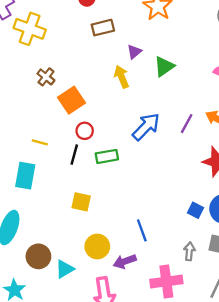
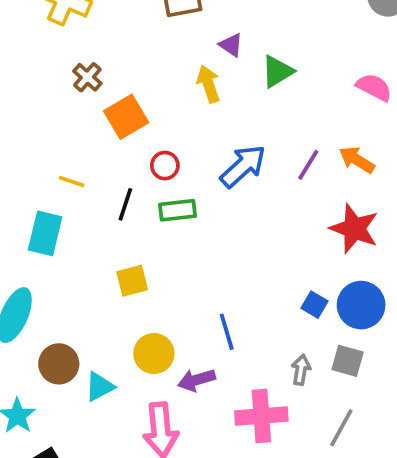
purple triangle: (134, 52) -> (231, 45), turned -49
red circle: (85, 131) -> (165, 166), moved
yellow square: (81, 202) -> (132, 281), turned -30

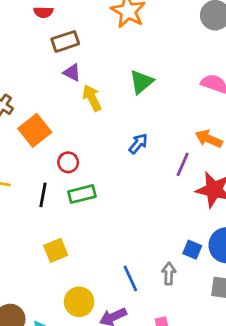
purple triangle: (231, 45) -> (72, 73), moved
purple line: (308, 165) -> (183, 164), moved
blue arrow: (243, 166) -> (138, 144), moved, size x0.6
gray arrow: (301, 370) -> (169, 274), moved

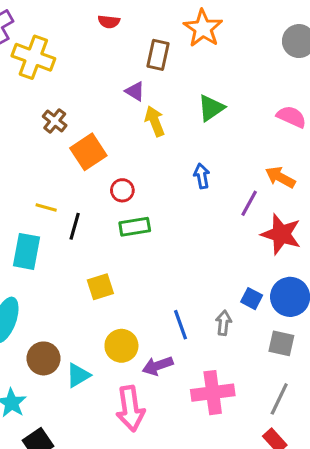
brown rectangle: (65, 41) -> (158, 55), moved, turned -64
blue arrow: (138, 144) -> (202, 176), turned -55
black line: (43, 195) -> (75, 226), moved

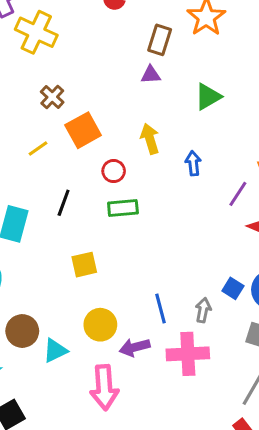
purple triangle: (135, 91) -> (151, 75), moved, turned -40
yellow arrow: (155, 121) -> (150, 139), moved
yellow line: (46, 207) -> (38, 148), moved, turned -55
pink cross: (213, 393) -> (188, 354), moved

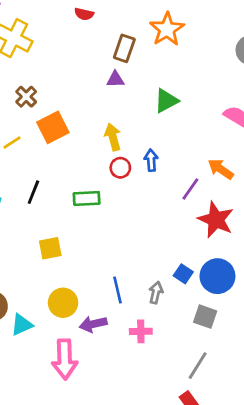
red circle: (114, 171) -> (120, 168), moved
pink cross: (188, 354) -> (141, 331), size x0.6

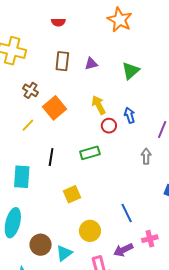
brown rectangle: (124, 48) -> (62, 61), moved
gray arrow: (156, 293) -> (146, 156), moved
purple arrow: (93, 324) -> (123, 250), moved

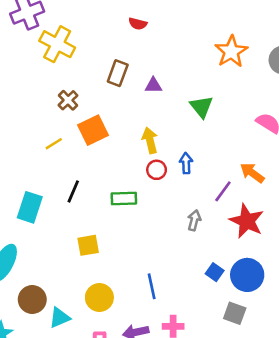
orange star: (120, 20) -> (231, 52), moved
red semicircle: (58, 22) -> (138, 24), moved
green triangle: (131, 71) -> (201, 107), turned -42

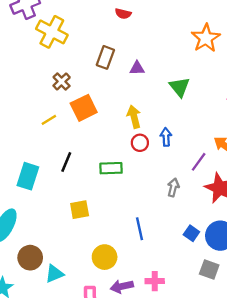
blue line: (152, 286) -> (139, 229), moved
yellow circle: (99, 297) -> (105, 257), moved

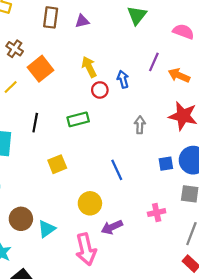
green triangle: (180, 87) -> (137, 15), moved, turned 30
purple line: (199, 162) -> (154, 62), moved
blue square: (191, 233) -> (166, 164), turned -32
pink cross: (155, 281) -> (157, 213), moved

